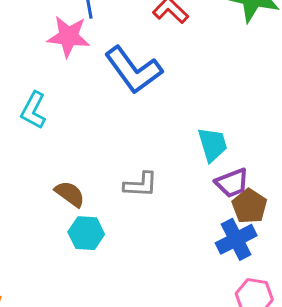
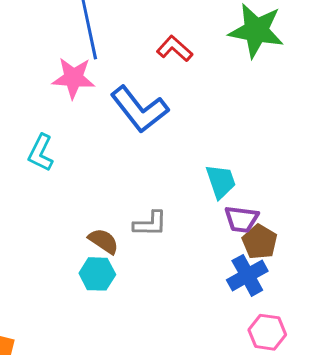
purple trapezoid: (232, 183) -> (241, 219), turned 30
brown semicircle: (70, 194) -> (104, 241), moved

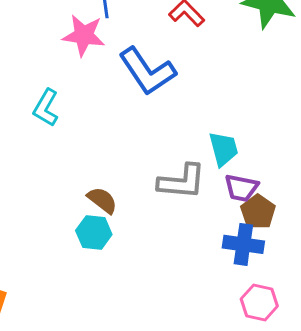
gray L-shape: (150, 224) -> (182, 182), moved, size x1.4
blue cross: (247, 275) -> (243, 244), turned 33

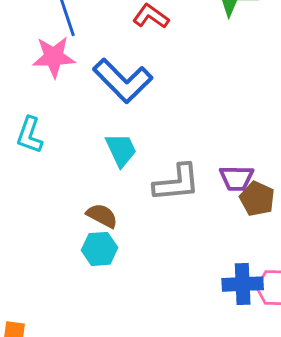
cyan trapezoid: (223, 149) -> (121, 150), moved
blue cross: (243, 244) -> (243, 284), moved

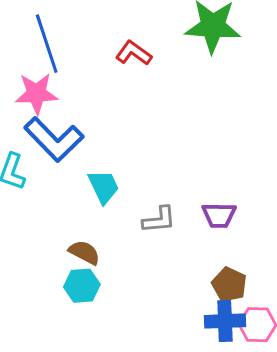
blue L-shape: (123, 81) -> (54, 139), moved
gray L-shape: (177, 183) -> (159, 220), size x0.7
brown pentagon: (257, 199) -> (229, 285), moved

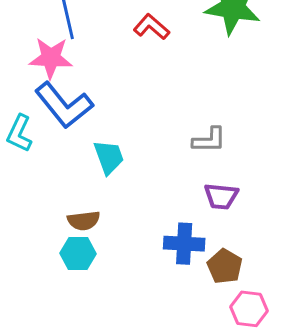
gray L-shape: (159, 220) -> (209, 140), moved
brown semicircle: (84, 252) -> (84, 221), turned 140
blue cross: (225, 321) -> (184, 244), moved

